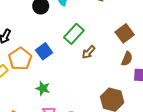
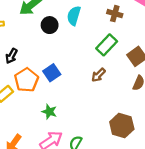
green rectangle: (74, 34) -> (107, 45), moved

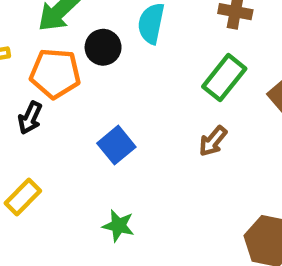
orange pentagon: (26, 80) -> (55, 73), moved, turned -30

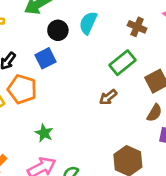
orange pentagon: (55, 73) -> (22, 89), moved
blue square: (116, 145) -> (46, 58), moved

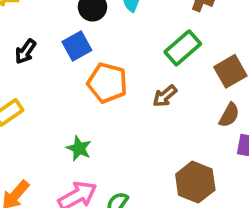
orange pentagon: (22, 89) -> (107, 83), moved

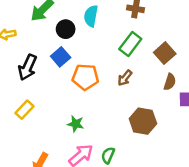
black arrow: (25, 52) -> (28, 67), size x1.5
brown hexagon: (195, 182) -> (143, 121), moved

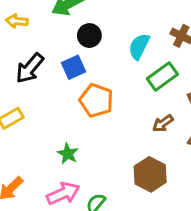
cyan semicircle: (91, 16) -> (139, 46), moved
brown arrow: (125, 78) -> (163, 123), moved

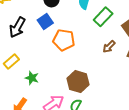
green star: (68, 154) -> (32, 78), moved
brown hexagon: (150, 174) -> (78, 82), moved

